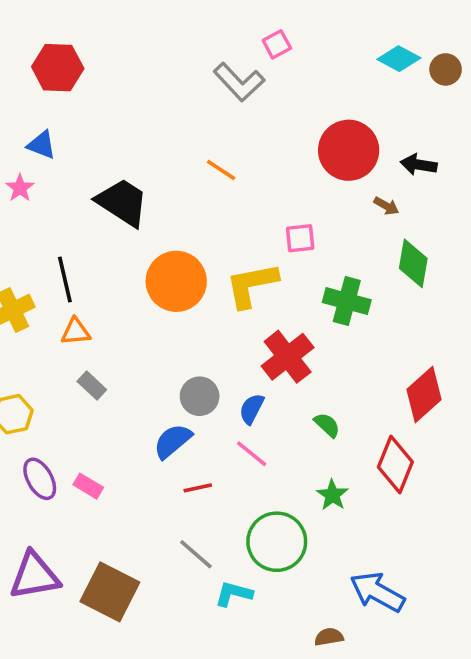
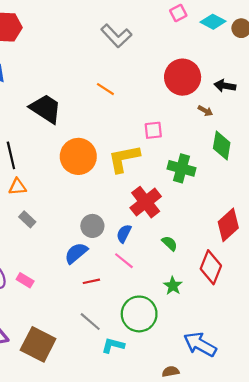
pink square: (277, 44) -> (178, 13), moved

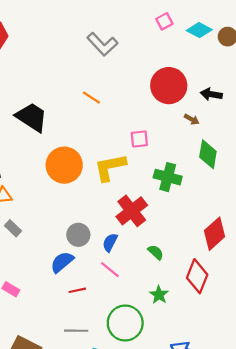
gray line: (90, 322) -> (76, 331), turned -40

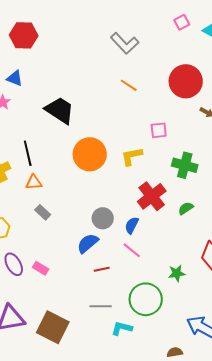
orange line: (91, 98) -> (129, 85), moved
yellow L-shape: (110, 167) -> (132, 156), size x0.7
green semicircle: (156, 252) -> (186, 208), moved, turned -77
green star: (159, 295) -> (177, 273), turned 30

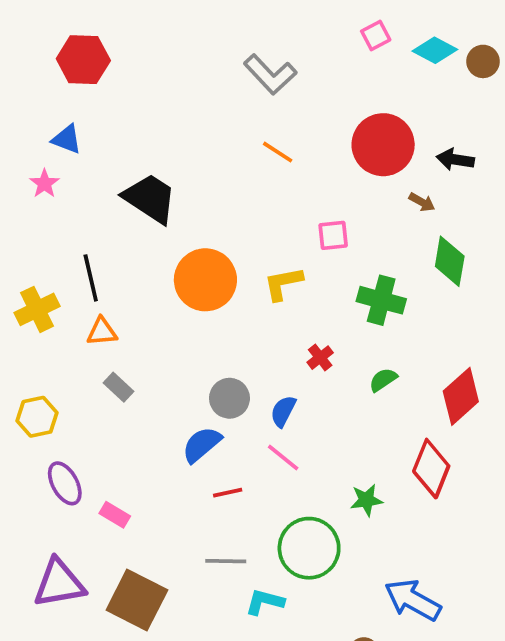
red cross: (152, 196) -> (320, 358), size x0.5
pink rectangle: (41, 268) -> (115, 515), moved

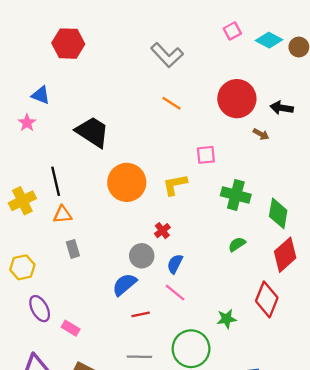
red hexagon: (83, 60) -> (68, 44), moved
green diamond: (450, 261) -> (278, 213), moved
red cross: (320, 358) -> (162, 231), moved
gray rectangle: (118, 387) -> (73, 249), turned 30

